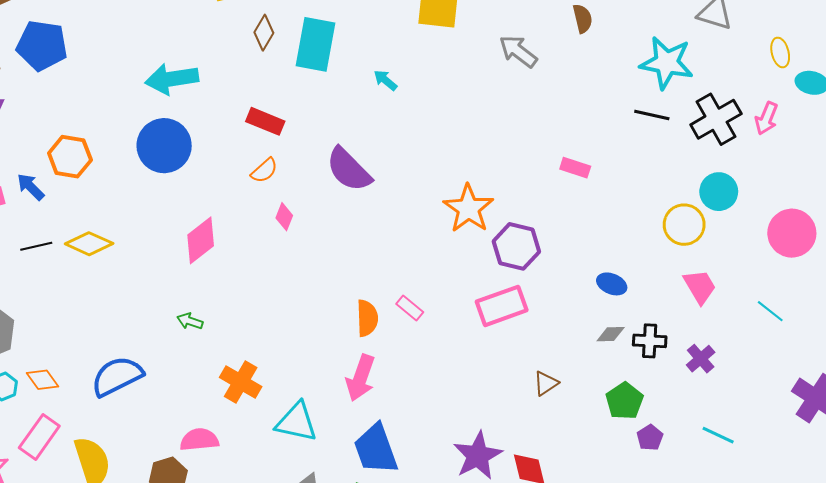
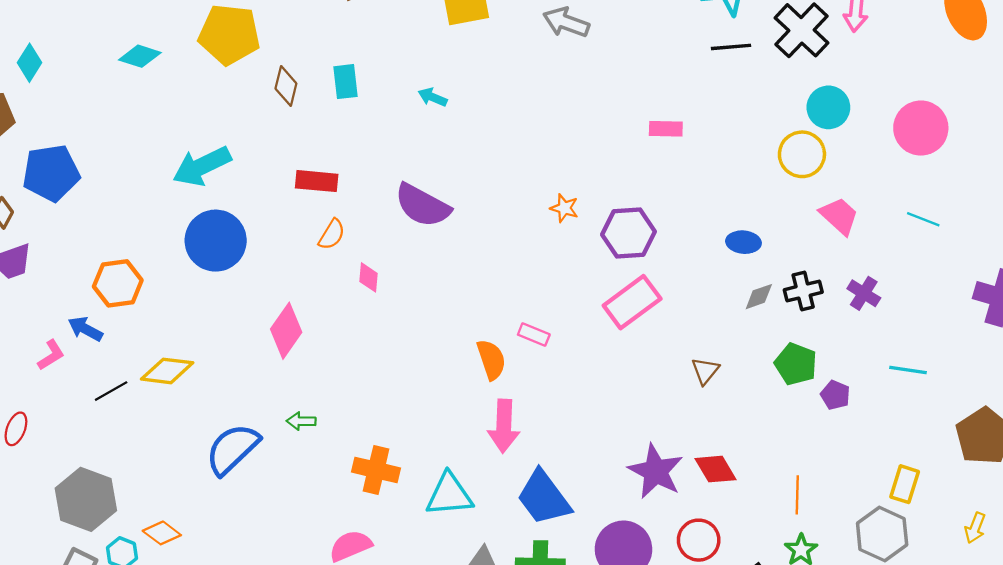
cyan rectangle: (316, 44) -> (346, 82), size x0.6
orange star: (468, 209) -> (564, 208), size x0.5
blue semicircle: (117, 376) -> (232, 449), moved

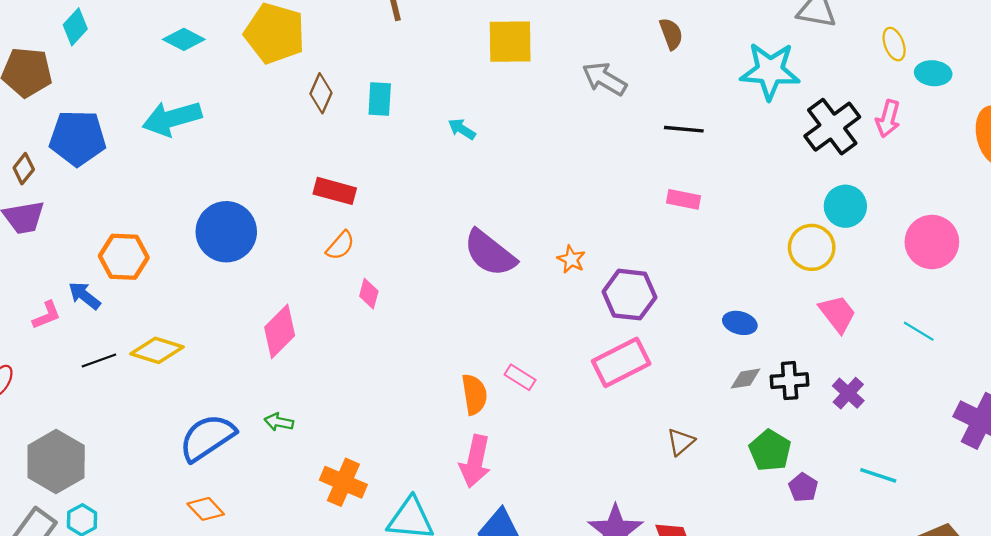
black line: (731, 47) -> (684, 129), moved
cyan arrow: (202, 166) -> (172, 118), moved
purple semicircle: (422, 205) -> (490, 253), moved
orange diamond: (162, 533) -> (206, 509), moved

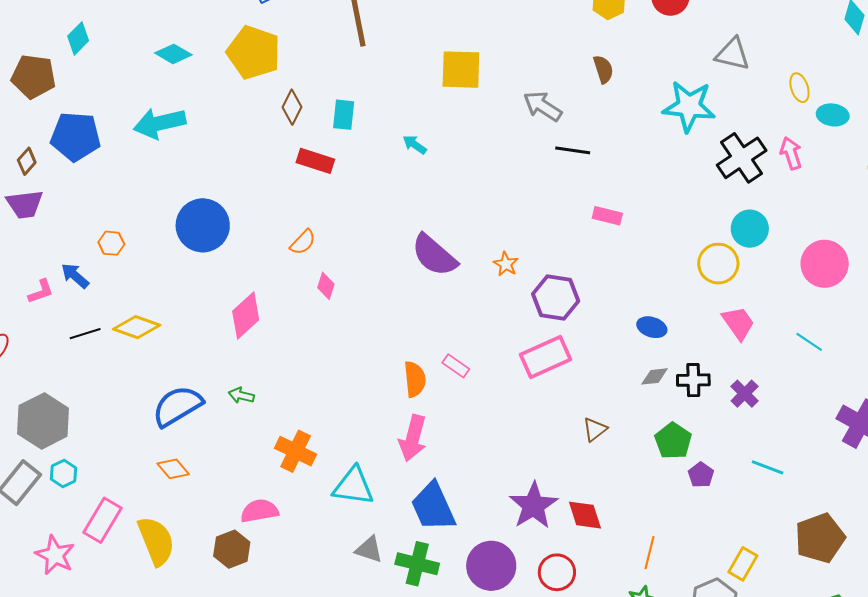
pink arrow: (888, 119) -> (791, 153), turned 144
black line: (684, 129) -> (573, 150), moved
red rectangle: (335, 191) -> (315, 161), moved
orange hexagon: (124, 257) -> (111, 243), size x0.6

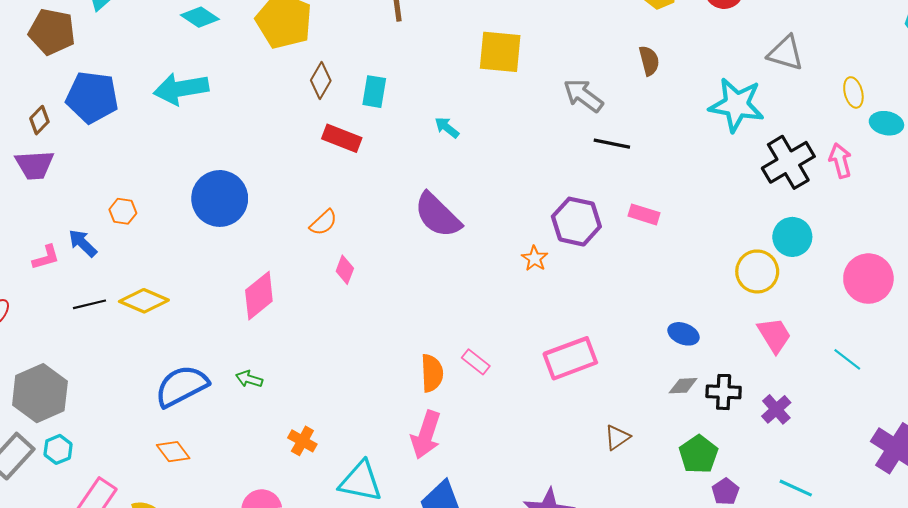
purple semicircle: (434, 255) -> (438, 215), moved
purple hexagon: (556, 298) -> (576, 222), moved
orange cross: (296, 451) -> (302, 441), size x0.7

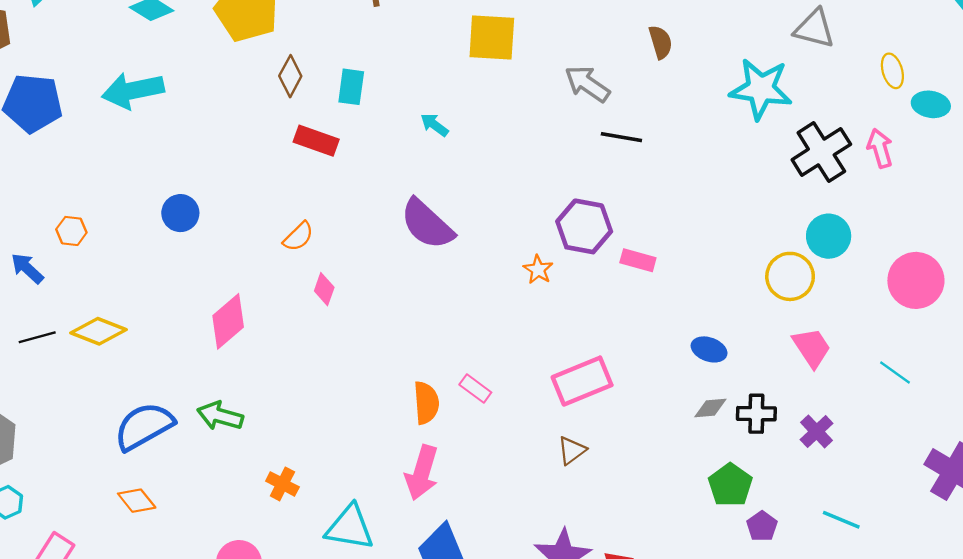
blue circle: (220, 198) -> (180, 213), size x0.6
pink rectangle: (644, 214) -> (638, 260), moved
green arrow: (249, 379) -> (220, 416), size x1.5
brown triangle: (617, 437) -> (572, 450), moved

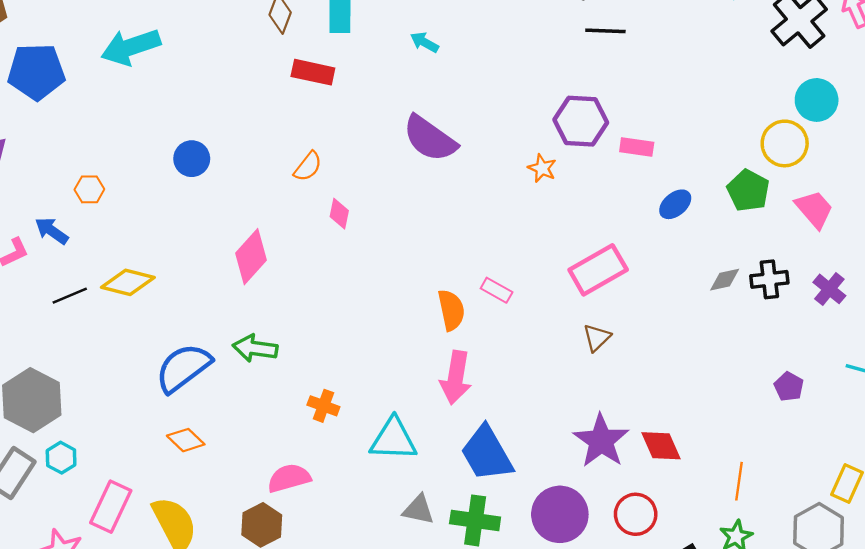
blue ellipse: (709, 349) -> (675, 204), moved, turned -52
green pentagon: (730, 485) -> (748, 191), moved

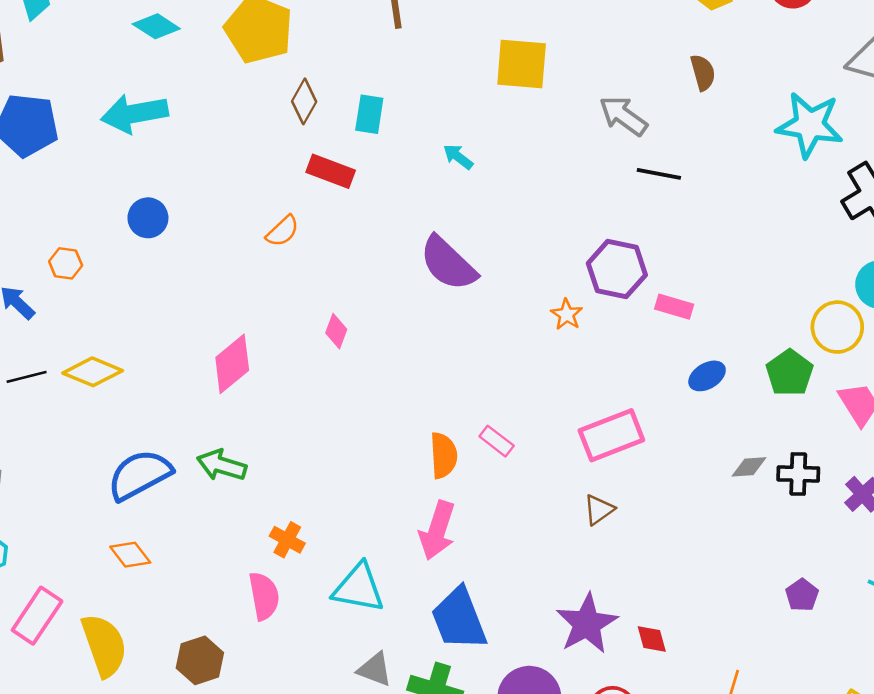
blue circle: (192, 159) -> (148, 218), moved
orange semicircle: (308, 166) -> (282, 231), moved
red diamond: (661, 446) -> (652, 639), size x0.7
pink semicircle: (289, 478) -> (264, 596), moved, turned 87

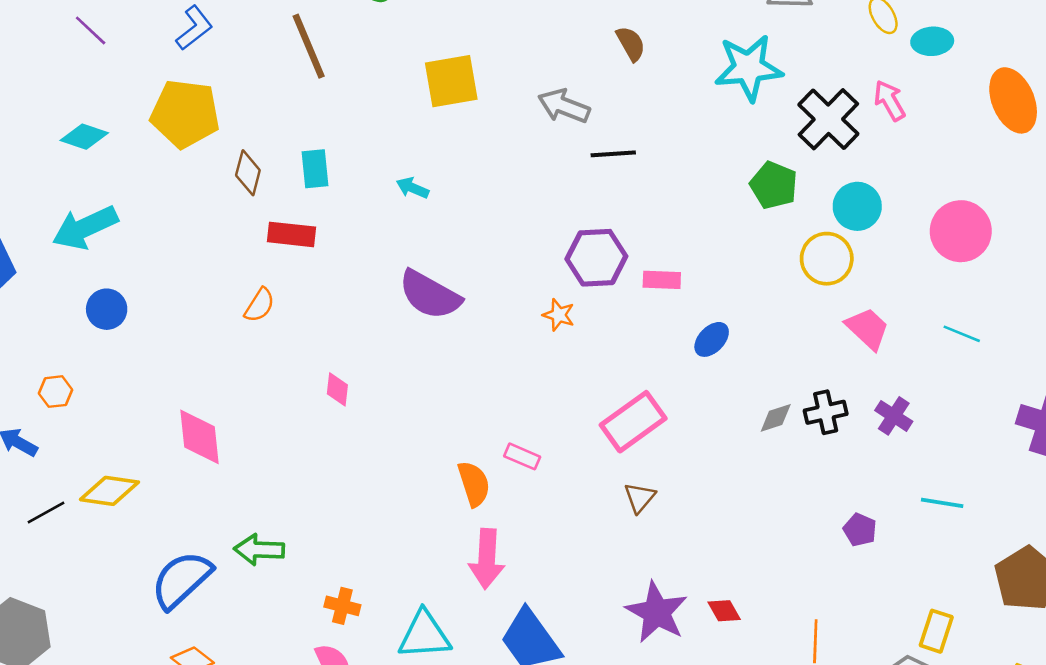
blue circle: (148, 218) -> (107, 309), moved
pink diamond: (232, 364) -> (200, 437), moved, turned -42
green pentagon: (790, 373) -> (774, 185), moved

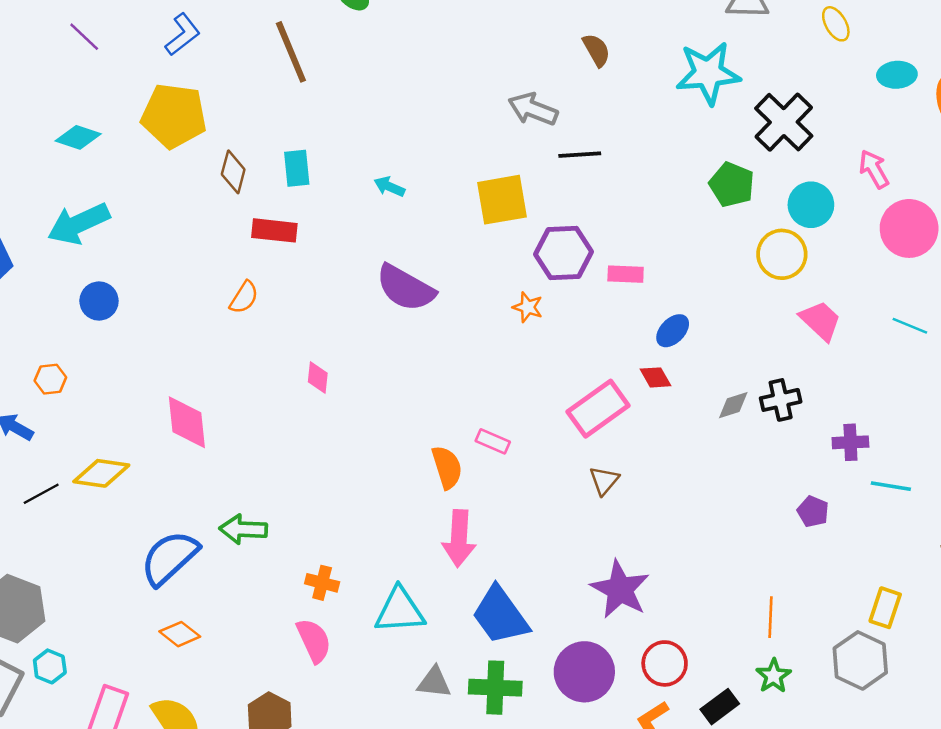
cyan ellipse: (932, 41) -> (897, 75), moved
yellow square: (451, 81) -> (502, 200), moved
pink arrow: (890, 100) -> (874, 169), moved
purple cross: (894, 416) -> (850, 442), moved, turned -36
red diamond: (724, 611) -> (656, 377), moved

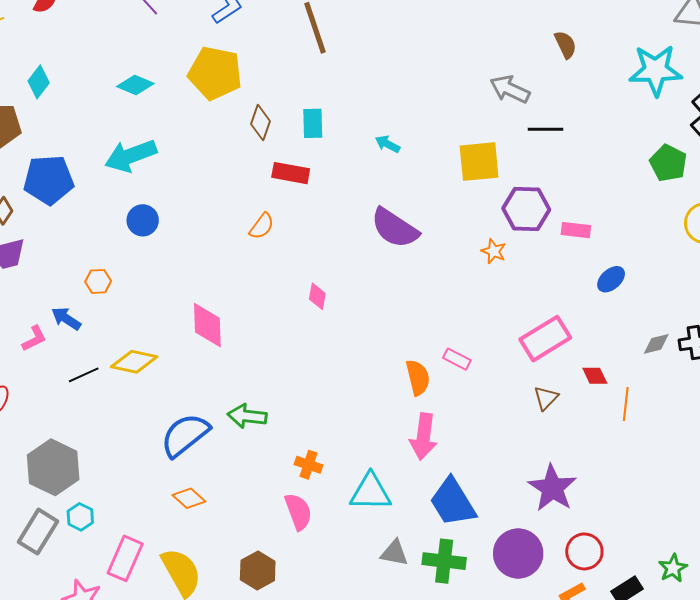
red diamond: (656, 377) -> (595, 376), moved
orange line: (771, 617) -> (626, 404), moved

